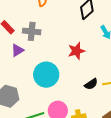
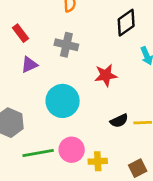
gray cross: (32, 31) -> (66, 45), moved

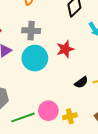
cyan circle: (63, 101) -> (35, 58), moved

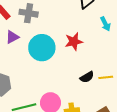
gray cross: (31, 31) -> (29, 13), moved

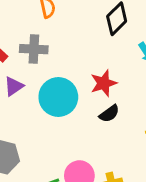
black semicircle: (87, 77) -> (109, 114), moved

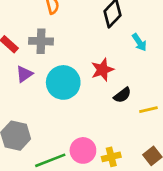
black semicircle: (109, 114) -> (122, 95), moved

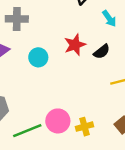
cyan circle: (63, 82) -> (38, 57), size x0.6
black semicircle: (122, 95) -> (102, 52), moved

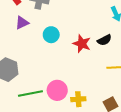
red star: (75, 45) -> (82, 44), moved, turned 30

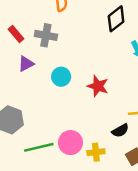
black semicircle: (104, 40) -> (120, 131), moved

